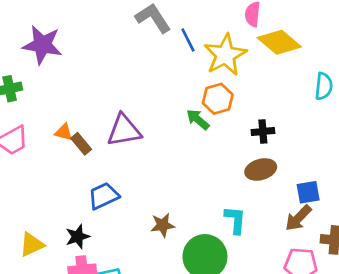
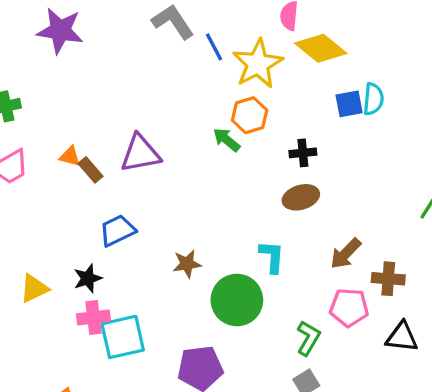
purple star: (42, 45) -> (60, 31), moved
blue square: (308, 192) -> (349, 104), moved

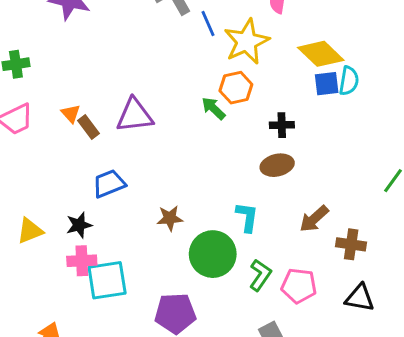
yellow diamond: (321, 48) -> (321, 54), moved
orange triangle: (70, 156) -> (71, 114), turned 30
pink pentagon: (349, 308) -> (299, 286), moved
green L-shape: (308, 338) -> (260, 275), moved

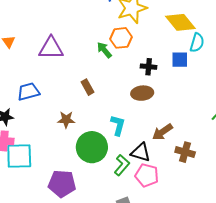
blue square: (327, 84) -> (180, 60), moved
brown rectangle: (89, 127) -> (87, 87), moved
black triangle: (360, 298) -> (141, 152), moved

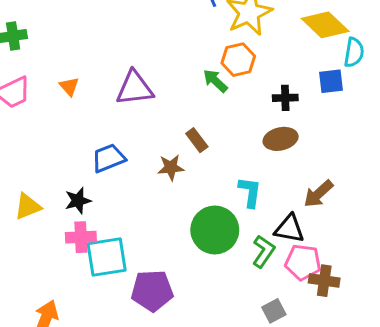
brown star: (66, 120) -> (171, 167), moved
brown cross: (185, 152) -> (324, 281), moved
purple pentagon: (62, 184) -> (152, 291), moved

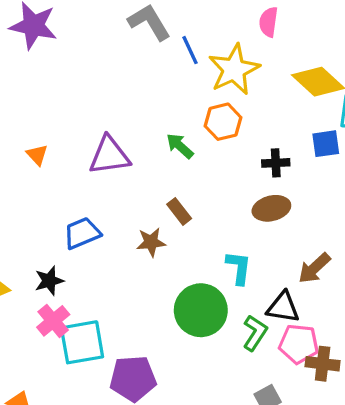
green arrow: (215, 81) -> (180, 146), moved
pink cross: (81, 237) -> (53, 321), turned -36

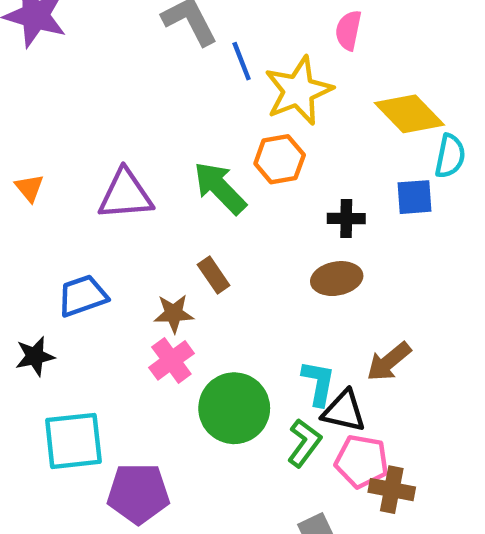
green arrow: (180, 146) -> (220, 188), size x1.5
cyan L-shape: (239, 268) -> (318, 383), moved
pink cross: (53, 321) -> (171, 360), moved

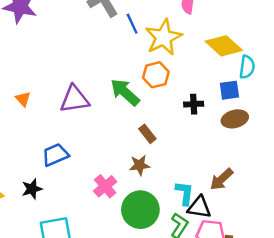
brown rectangle: (214, 275) -> (147, 134), moved
brown ellipse: (337, 279) -> (235, 119), moved
brown star: (174, 313) -> (140, 165), moved

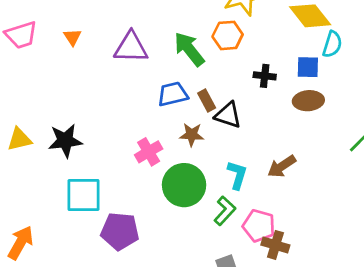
blue trapezoid: (55, 155) -> (173, 94), moved
black star: (32, 189) -> (65, 141), size x1.4
black triangle: (199, 207) -> (228, 115), moved

